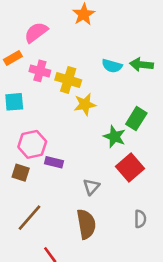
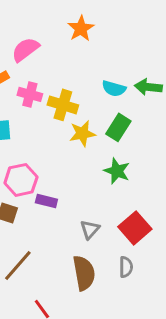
green rectangle: (136, 119) -> (118, 127), moved
red square: (130, 167) -> (135, 228), moved
gray semicircle: (140, 219) -> (126, 267), moved

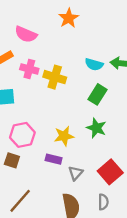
pink semicircle: (25, 49) -> (26, 34), turned -120
yellow star: (82, 133) -> (64, 136), moved
purple rectangle: (46, 201) -> (54, 159), moved

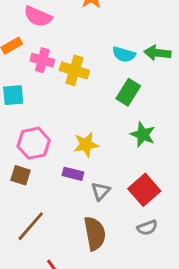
green star: (96, 128) -> (143, 134), moved
gray semicircle: (103, 202) -> (147, 228), moved, turned 70

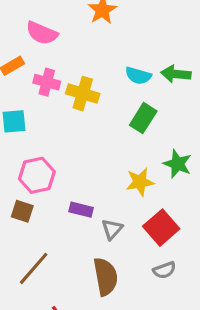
green star: (143, 134) -> (177, 164), moved
yellow star: (86, 145) -> (140, 182), moved

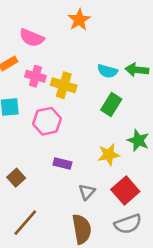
pink hexagon: (37, 175) -> (47, 121), moved
purple rectangle: (81, 210) -> (62, 164), moved
brown square: (22, 211) -> (16, 178), turned 30
gray semicircle: (164, 270) -> (128, 224), size x1.5

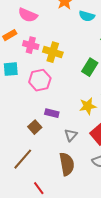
cyan semicircle: (107, 71) -> (87, 16), moved
brown square: (16, 178) -> (35, 127), moved

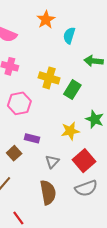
cyan semicircle: (87, 16) -> (69, 36), turned 91
yellow cross: (53, 52) -> (49, 78), moved

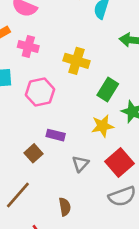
green rectangle: (72, 90) -> (108, 89), moved
brown semicircle: (48, 192) -> (65, 207), moved, size x0.6

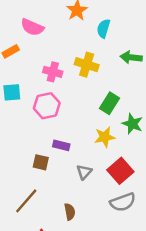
pink cross: (28, 47) -> (53, 72), moved
yellow cross: (76, 61) -> (87, 65), moved
brown square: (33, 153) -> (41, 162), turned -35

